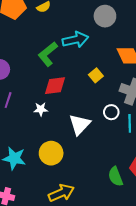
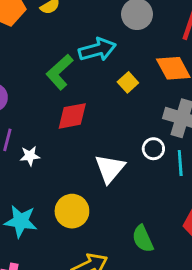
yellow square: (96, 75) -> (128, 82), moved
white star: (41, 109) -> (30, 156), moved
green semicircle: (115, 177) -> (143, 239), moved

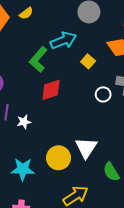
white circle: (153, 149) -> (103, 94), moved
white triangle: (110, 169) -> (86, 148), moved

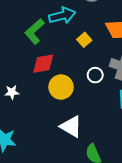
white triangle: (86, 148) -> (71, 127), turned -40
yellow circle: (58, 158) -> (61, 87), moved

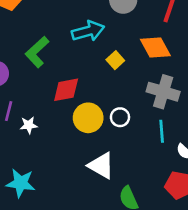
green L-shape: (35, 31) -> (37, 52), moved
white circle: (95, 75) -> (120, 117), moved

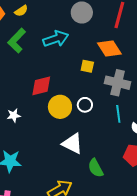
green L-shape: (37, 52) -> (17, 41), moved
yellow square: (115, 60) -> (87, 66), moved, turned -32

